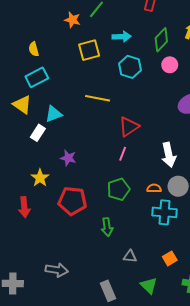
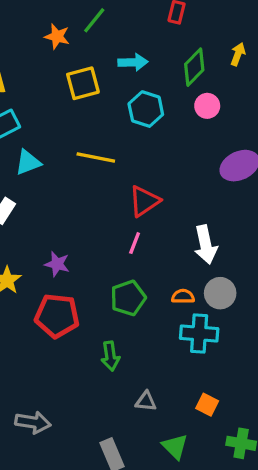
cyan triangle: (54, 114) -> (28, 162), moved
purple star: (68, 158) -> (57, 264), moved
orange square: (170, 258) -> (207, 405), turned -32

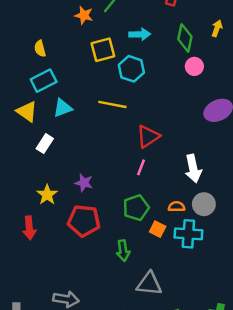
green diamond: (194, 67) -> (185, 38), turned -32
cyan hexagon: (146, 109) -> (131, 69), moved
gray triangle: (146, 401) -> (149, 284), size x1.6
orange square: (207, 405) -> (158, 229), moved

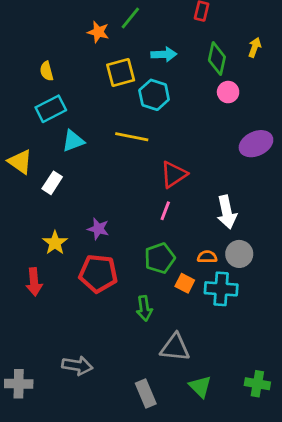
yellow triangle: (27, 112) -> (20, 162), moved

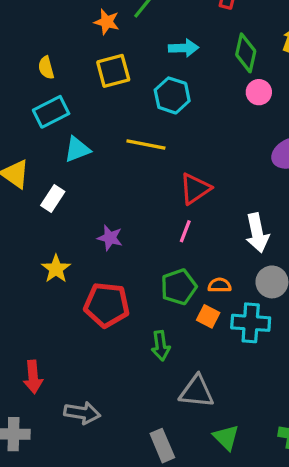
yellow square: (121, 72) -> (113, 71), moved
purple star: (98, 229) -> (110, 238), moved
orange semicircle: (207, 257) -> (220, 285), moved
red arrow: (34, 282) -> (33, 377), moved

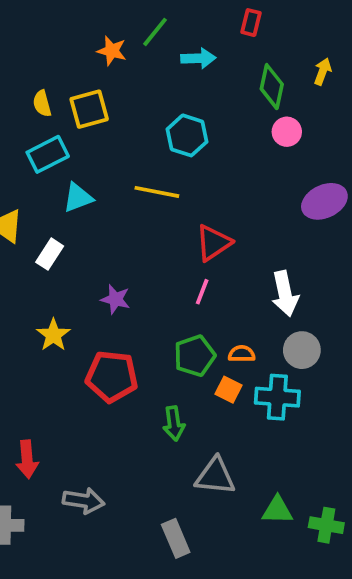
cyan arrow: (184, 48) -> (198, 58), moved
yellow square: (113, 71) -> (89, 109), moved
green triangle: (226, 437) -> (277, 510), moved, turned -44

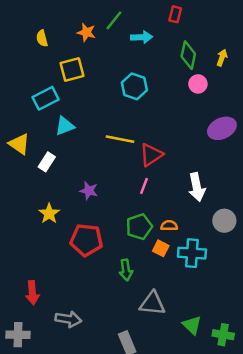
yellow arrow: (323, 71) -> (222, 58), moved
yellow semicircle: (42, 103) -> (42, 38), moved
yellow line: (157, 192) -> (120, 139), moved
gray circle: (302, 350) -> (224, 221), moved
green triangle: (277, 510) -> (192, 325), turned 42

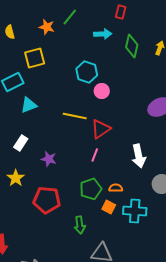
cyan arrow: (142, 37) -> (103, 34), moved
pink circle: (198, 84) -> (102, 91), moved
white rectangle: (47, 162) -> (21, 143), moved

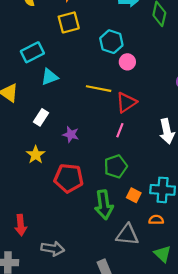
yellow square: (35, 58) -> (69, 22), moved
orange semicircle: (116, 188) -> (156, 220), moved
orange square: (109, 207) -> (134, 195), moved
green arrow: (80, 225) -> (104, 205), size x1.5

